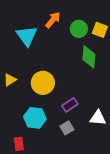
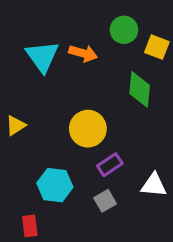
orange arrow: (53, 20) -> (83, 53), moved, turned 66
green circle: (79, 29) -> (124, 30), moved
yellow circle: (43, 83) -> (88, 129), moved

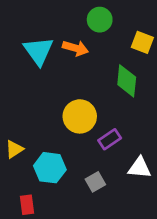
green circle: (124, 30) -> (100, 20), moved
yellow triangle: (16, 126) -> (14, 149), moved
purple rectangle: (110, 165) -> (110, 139), moved

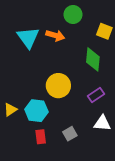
purple rectangle: (110, 139) -> (96, 95), moved
cyan hexagon: (50, 168) -> (36, 111), moved
red rectangle: (27, 205) -> (41, 137), moved

